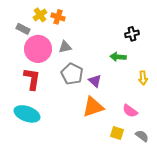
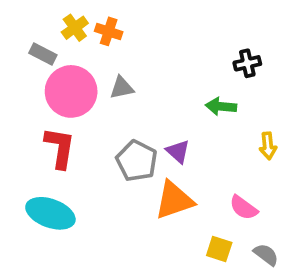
gray pentagon: (72, 74) -> (137, 161), moved

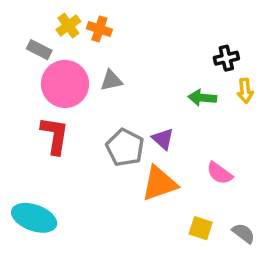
yellow arrow: (268, 146) -> (245, 91), moved
pink semicircle: (244, 208) -> (219, 173), moved
cyan ellipse: (50, 213) -> (34, 218), moved

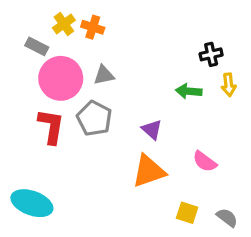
gray pentagon: (125, 147) -> (94, 118), moved

